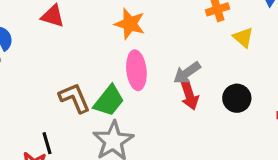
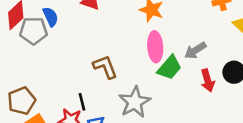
red arrow: (189, 95) -> (208, 80), moved
green trapezoid: (109, 101) -> (169, 68), moved

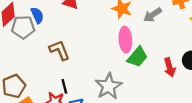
gray arrow: (195, 50) -> (153, 15), moved
brown L-shape: (105, 67) -> (59, 50), moved

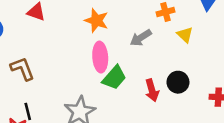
gray arrow: (153, 15) -> (141, 38), moved

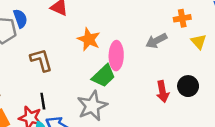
orange star: (96, 21) -> (89, 39), moved
green trapezoid: (114, 78) -> (104, 76), moved

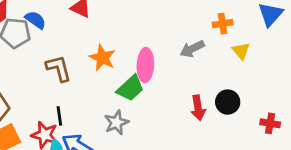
blue semicircle: (20, 19) -> (35, 20), turned -36
orange star: (89, 39) -> (102, 58), moved
gray star: (92, 106) -> (116, 123), size x0.7

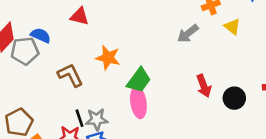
pink ellipse: (145, 65) -> (138, 103), moved
black circle: (228, 102) -> (234, 98), moved
gray star: (116, 123) -> (97, 119), moved, turned 30

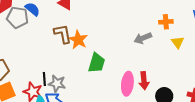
brown L-shape: (70, 75) -> (63, 34), moved
green trapezoid: (139, 80) -> (97, 63), turned -35
pink ellipse: (138, 103) -> (127, 84), moved

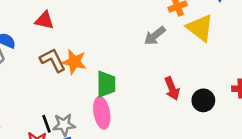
yellow triangle: (178, 42) -> (200, 28), size x1.6
pink ellipse: (127, 84) -> (102, 113), moved

